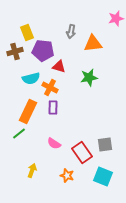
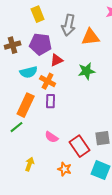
yellow rectangle: (27, 32) -> (38, 14), moved
gray arrow: (71, 32) -> (69, 25), size x1.5
red triangle: (59, 66) -> (57, 60), turned -40

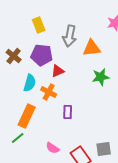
brown cross: (13, 45) -> (14, 56), turned -35
green star: (87, 71) -> (101, 77), moved
cyan semicircle: (29, 72) -> (30, 83), turned -60
purple rectangle: (51, 101) -> (68, 112), moved

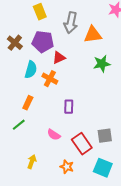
purple rectangle: (68, 112) -> (69, 107), moved
orange rectangle: (27, 116) -> (28, 103), size x0.6

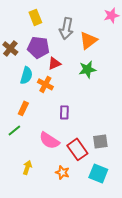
orange triangle: (93, 35) -> (88, 40), turned -30
green star: (102, 64) -> (87, 69), moved
pink semicircle: (54, 135) -> (49, 140), size x1.5

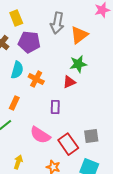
yellow rectangle: (35, 17) -> (16, 18), moved
red triangle: (54, 63) -> (69, 82), moved

